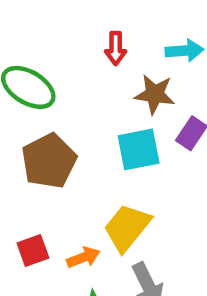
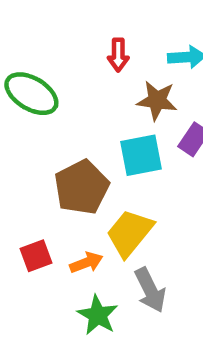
brown pentagon: (49, 161) -> (82, 187), moved

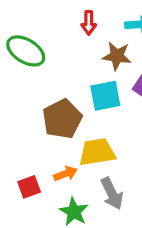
yellow trapezoid: (130, 233) -> (97, 152), turned 42
red square: (36, 256) -> (29, 187), moved

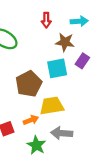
gray arrow: (112, 194) -> (62, 133), turned 120

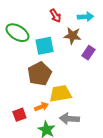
red arrow: (46, 20) -> (55, 16), turned -32
cyan square: (57, 68) -> (44, 46), moved

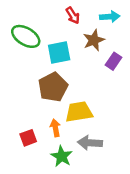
brown star: (72, 36) -> (94, 40), turned -30
orange arrow: (41, 107) -> (55, 128), turned -80

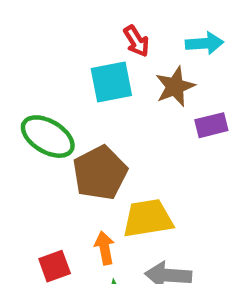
green ellipse: (26, 36) -> (48, 137), moved
cyan square: (59, 52) -> (111, 82), moved
purple rectangle: (113, 61) -> (211, 125), turned 42

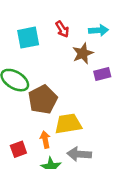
cyan square: (111, 82) -> (28, 38), moved

